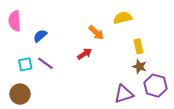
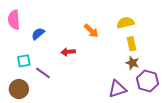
yellow semicircle: (123, 18) -> (125, 23), moved
red arrow: (85, 54) -> (68, 52), moved, turned -152
purple line: (45, 63) -> (43, 73), moved

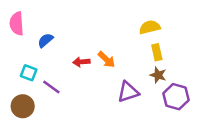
orange arrow: (91, 31) -> (107, 60), moved
cyan square: (24, 61) -> (29, 73), turned 32
purple triangle: (117, 89) -> (128, 92), moved

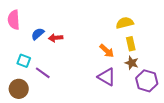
orange arrow: (107, 60) -> (107, 51), moved
red arrow: (81, 62) -> (56, 38), moved
purple triangle: (128, 92) -> (107, 77), turned 48

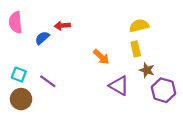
red arrow: (56, 38) -> (62, 26), moved
yellow rectangle: (131, 44) -> (136, 49), moved
orange arrow: (107, 51) -> (101, 57), moved
cyan square: (24, 61) -> (19, 75), moved

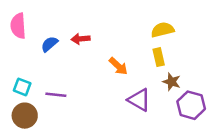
red arrow: (62, 26) -> (81, 39), moved
purple line: (48, 81) -> (56, 95), turned -30

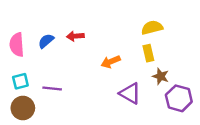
pink semicircle: (18, 26) -> (17, 45), moved
orange arrow: (118, 66) -> (111, 62), turned 114
cyan square: (22, 87) -> (20, 81), turned -35

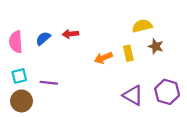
yellow rectangle: (148, 53) -> (128, 53), moved
brown star: (161, 76) -> (156, 46), moved
purple triangle: (130, 93) -> (133, 95), moved

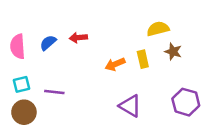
purple triangle: (133, 95) -> (130, 106), moved

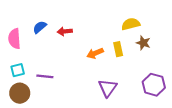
blue semicircle: (48, 43) -> (40, 27), moved
purple triangle: (130, 106) -> (108, 88), turned 36

